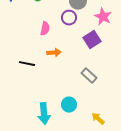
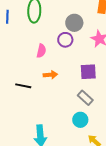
purple square: (92, 40) -> (88, 72), moved, turned 30
cyan circle: (69, 105) -> (80, 120), moved

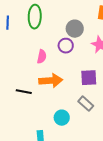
orange arrow: (50, 75) -> (51, 81), size x1.6
cyan circle: (80, 120) -> (62, 118), moved

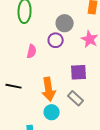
orange arrow: (51, 81) -> (49, 89), moved, turned 85

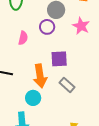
purple square: (79, 72) -> (59, 59), moved
cyan circle: (52, 112) -> (33, 98), moved

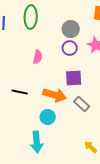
purple circle: (47, 27) -> (70, 48), moved
orange arrow: (40, 76) -> (55, 95), turned -65

